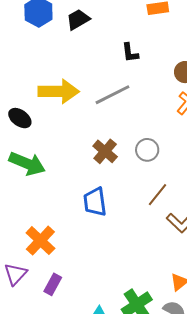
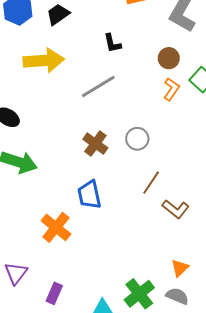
yellow arrow: (59, 91) -> (44, 61), moved
orange cross: (40, 241) -> (56, 227), moved
purple rectangle: (53, 284) -> (54, 293), moved

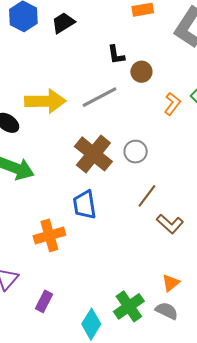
brown circle: (169, 58) -> (141, 72), moved
yellow arrow: (44, 61) -> (45, 101), moved
brown cross: (95, 144) -> (93, 154), size x1.5
orange cross: (56, 227) -> (49, 235), turned 32

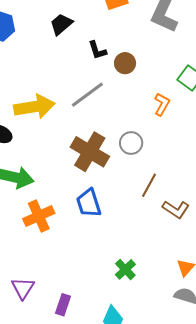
black trapezoid: (63, 23) -> (61, 24), moved
orange L-shape: (172, 104) -> (162, 104), moved
orange cross: (49, 235) -> (39, 216), moved
green cross: (129, 306) -> (125, 269), moved, size x0.7

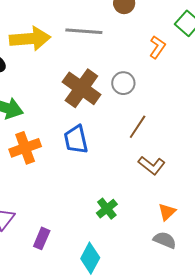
gray line: (87, 95) -> (84, 31), turned 36
brown L-shape: (176, 209) -> (152, 165), moved

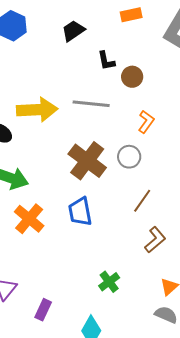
orange L-shape: (157, 47) -> (146, 122), moved
orange cross: (25, 148) -> (29, 219), turned -32
brown L-shape: (152, 165) -> (155, 240), turned -80

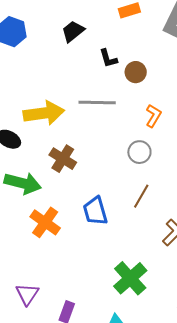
brown cross: (87, 161) -> (63, 159), moved, size x0.7
brown line: (142, 201) -> (141, 196), moved
green cross: (109, 282) -> (130, 278), size x1.6

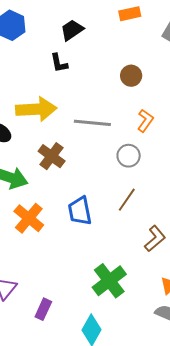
black L-shape: (108, 58) -> (59, 63), moved
gray line: (97, 103) -> (92, 123), moved

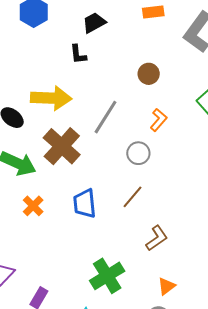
gray line: (92, 123) -> (106, 117), turned -69
brown cross: (52, 156) -> (62, 146), size x1.4
orange cross: (29, 218) -> (33, 206), size x0.7

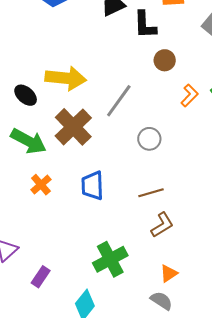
black L-shape: (78, 54) -> (145, 25), moved, size x1.4
orange L-shape: (159, 120) -> (190, 96), moved
brown line: (132, 197) -> (151, 193), moved, turned 30

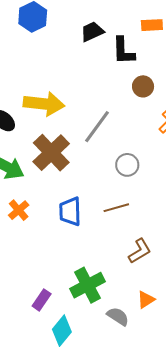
brown line: (151, 193) -> (116, 208), moved
purple rectangle: (41, 277) -> (42, 300), moved
gray semicircle: (161, 301) -> (118, 316), moved

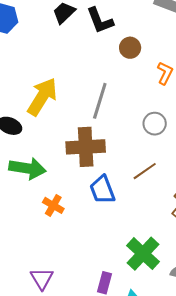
yellow arrow: (44, 104) -> (42, 97), turned -45
brown cross: (51, 153) -> (86, 147), moved, turned -30
gray circle: (127, 165) -> (155, 124), moved

